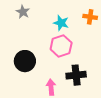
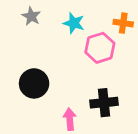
cyan star: (61, 23) -> (74, 23), moved
pink hexagon: (61, 46) -> (100, 48), moved

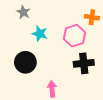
cyan star: (74, 23) -> (40, 34), moved
black cross: (104, 103) -> (84, 63), moved

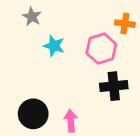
black circle: (25, 62) -> (33, 114), moved

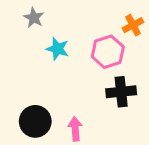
orange cross: (125, 24) -> (133, 25), turned -36

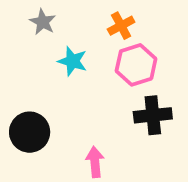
orange cross: (133, 25) -> (121, 26), moved
black circle: (35, 121) -> (30, 132), moved

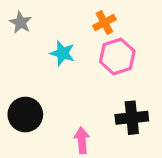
gray star: (43, 22) -> (21, 23), moved
black cross: (153, 115) -> (132, 118), moved

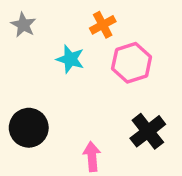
orange cross: (104, 23) -> (103, 25), moved
black cross: (132, 118) -> (148, 131), turned -32

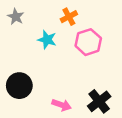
black cross: (148, 131) -> (99, 101), moved
pink arrow: (92, 157) -> (62, 105), turned 114

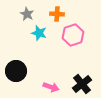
gray star: (16, 17) -> (27, 14), moved
orange cross: (69, 17) -> (57, 14), turned 32

